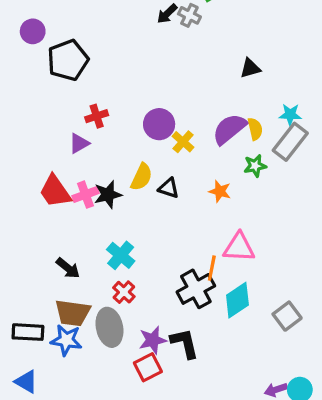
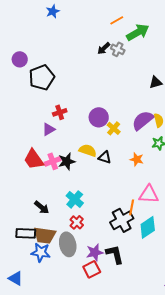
yellow semicircle: (141, 177) -> (88, 150), turned -96
black rectangle: (28, 332) -> (26, 233), moved

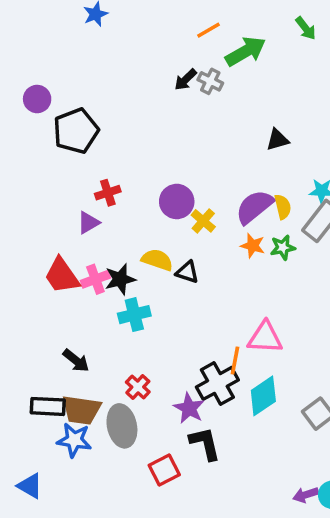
orange star: (137, 159) -> (253, 246), moved
cyan cross: (75, 199) -> (134, 315), moved, turned 36
purple star: (95, 252) -> (189, 408), moved, turned -30

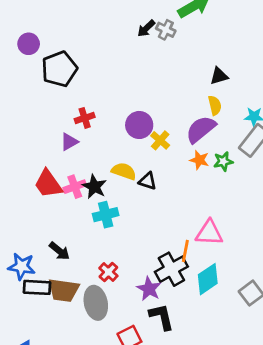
yellow semicircle: (283, 207) -> (215, 105), moved
black star: (120, 279) -> (94, 187), turned -30
blue star: (74, 440) -> (22, 266), moved

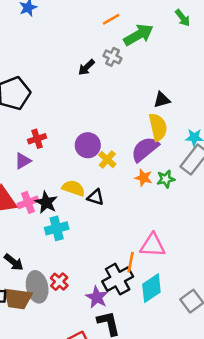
black arrow: (146, 28) -> (86, 67), moved
yellow semicircle: (215, 105) -> (158, 127), size x1.5
gray ellipse: (96, 303) -> (37, 287), moved

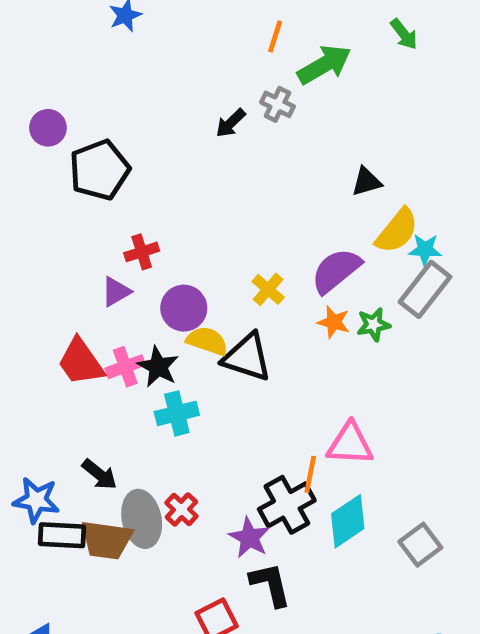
orange line: (111, 19) -> (275, 36), turned -42
yellow semicircle: (158, 127) -> (397, 231), moved, turned 52
purple circle: (88, 145) -> (184, 308), moved
black triangle: (96, 197) -> (247, 357), size x1.6

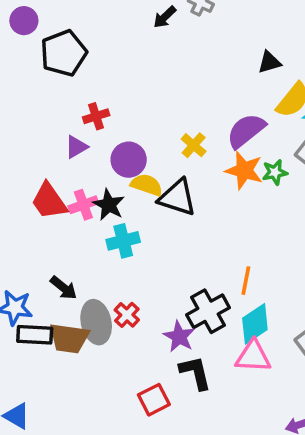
orange star: (334, 322) -> (244, 170), size x1.5
pink triangle: (350, 444) -> (253, 356), moved
orange line: (310, 474) -> (246, 281), moved

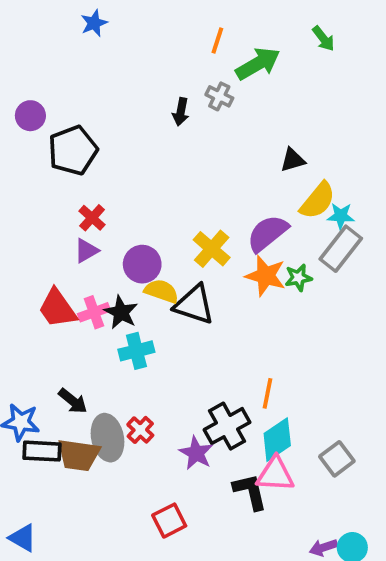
black arrow: (165, 17) -> (181, 112), turned -35
red cross: (96, 116) -> (92, 218), moved, turned -30
yellow cross: (194, 145) -> (212, 249), size x1.4
black L-shape: (195, 373) -> (250, 492), moved

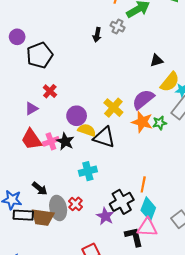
purple triangle: (86, 251) -> (31, 109), moved
cyan cross: (136, 351) -> (88, 171), moved
cyan diamond: (277, 440) -> (148, 209), turned -35

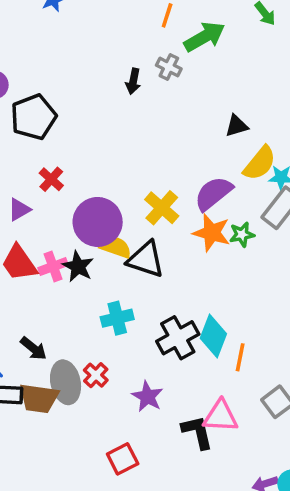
purple circle: (77, 116) -> (98, 222), size x1.4
orange line: (143, 184) -> (240, 357), moved
black cross: (122, 202) -> (178, 338), moved
cyan diamond: (148, 209) -> (213, 336), moved

